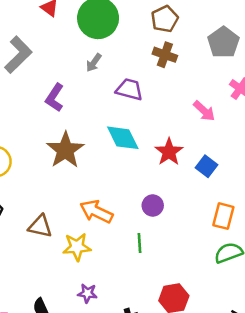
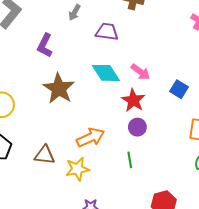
pink arrow: (204, 111) -> (141, 72), moved
red star: (169, 152) -> (133, 100), moved
orange arrow: (96, 212) -> (91, 137), turned 136

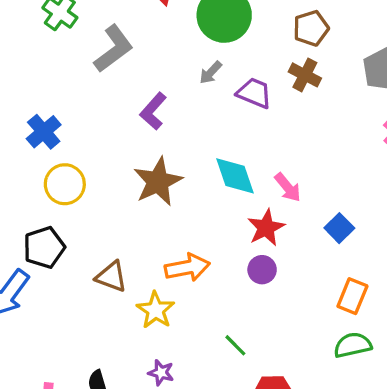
purple trapezoid: (107, 32) -> (254, 93), moved
green line: (130, 160) -> (235, 345), moved, turned -49
yellow star: (77, 169) -> (156, 310), turned 30

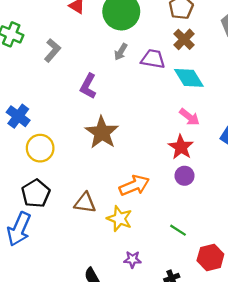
gray L-shape: (113, 49) -> (52, 50), size x0.7
brown cross: (305, 75) -> (184, 39), turned 30
cyan diamond: (235, 176) -> (189, 78), moved

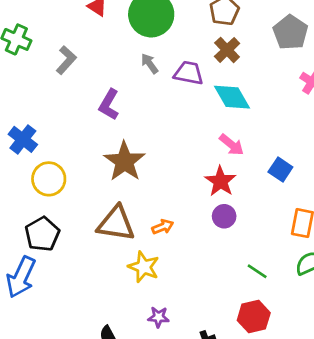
gray arrow: (121, 52) -> (150, 64), turned 112
orange arrow: (134, 185) -> (163, 227), size x0.6
brown triangle: (85, 203) -> (116, 224), moved, size x1.4
green line: (178, 230) -> (257, 271), moved

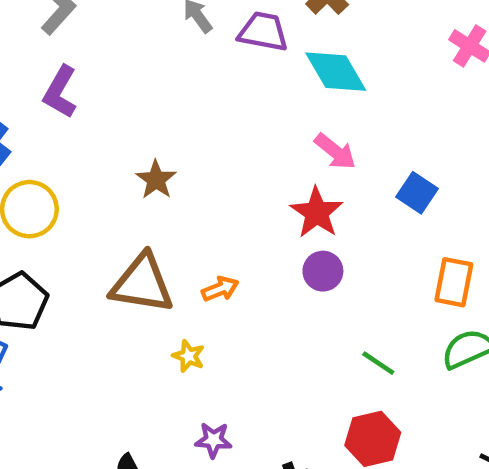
purple L-shape: (109, 105) -> (60, 92), moved
brown star: (124, 161) -> (156, 180), size x0.6
yellow star: (144, 267) -> (189, 356), size x0.6

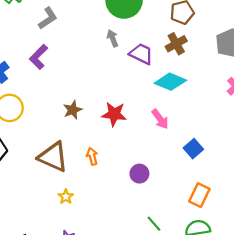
cyan diamond: (336, 72) -> (170, 82), turned -52
red star: (317, 213) -> (114, 114), moved, turned 30
orange arrow: (220, 289) -> (92, 156), moved, turned -98

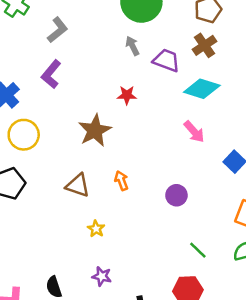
brown star: (73, 110) -> (95, 130), size x1.5
red star: (114, 114) -> (127, 95), moved, size x0.7
brown triangle: (53, 157) -> (78, 185), size x0.7

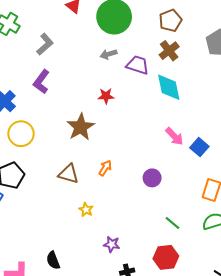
gray arrow: (132, 46) -> (108, 54), turned -77
cyan diamond: (202, 89) -> (169, 87), turned 64
pink arrow: (194, 132) -> (174, 136), moved
orange arrow: (121, 181) -> (105, 168), turned 56
purple star: (102, 276) -> (112, 244), moved

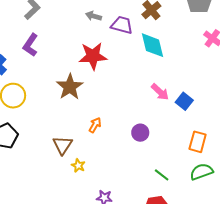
gray arrow: (108, 54) -> (94, 16), turned 35
red star: (106, 96) -> (93, 56), size x1.8
brown triangle: (69, 174) -> (63, 145), moved, turned 50

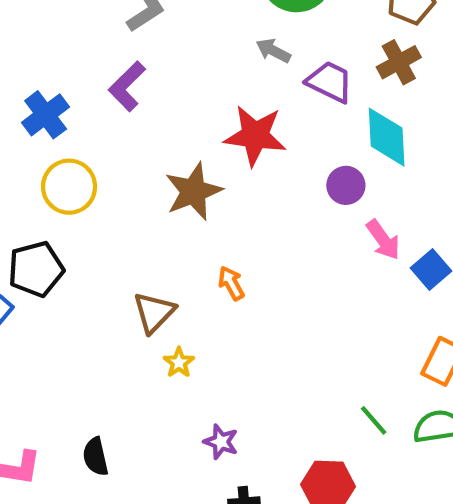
orange arrow: (95, 125) -> (231, 283), turned -70
purple circle: (140, 133) -> (346, 185), moved
green line: (162, 175) -> (374, 420), moved

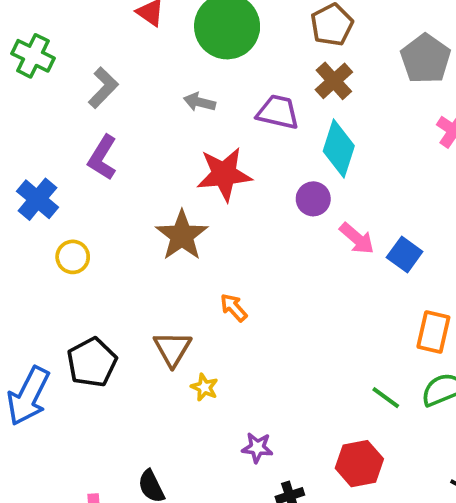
gray arrow: (273, 51) -> (199, 102), moved
cyan diamond: (387, 137) -> (339, 148), turned 34
yellow circle: (69, 187) -> (73, 257), size x0.7
black pentagon: (36, 269) -> (92, 362), moved

